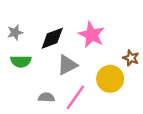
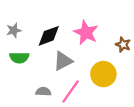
brown star: (131, 58) -> (123, 45), moved

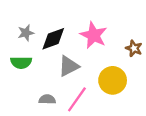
gray star: (14, 30) -> (26, 33), moved

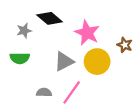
black diamond: (53, 39) -> (50, 18), moved, turned 60
yellow circle: (113, 80) -> (97, 62), moved

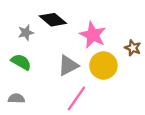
green semicircle: (20, 58) -> (21, 62), turned -150
gray semicircle: (44, 92) -> (16, 98), moved

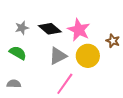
black diamond: (53, 20) -> (50, 29), moved

